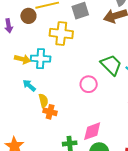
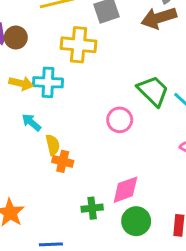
brown circle: (28, 16) -> (16, 38), moved

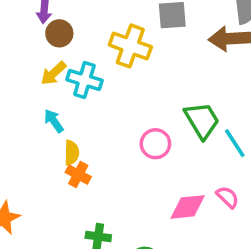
brown circle: (16, 38) -> (59, 33), moved
yellow arrow: (21, 83) -> (53, 73), turned 110
pink diamond: (125, 190) -> (188, 207), moved

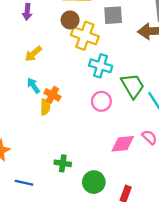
brown circle: (59, 33) -> (70, 20), moved
cyan cross: (84, 80) -> (101, 66), moved
orange cross: (78, 175) -> (52, 95), moved

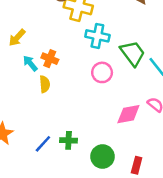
yellow arrow: (33, 54) -> (17, 38), moved
orange cross: (52, 95) -> (50, 59), moved
blue line: (24, 183) -> (43, 144), moved, turned -54

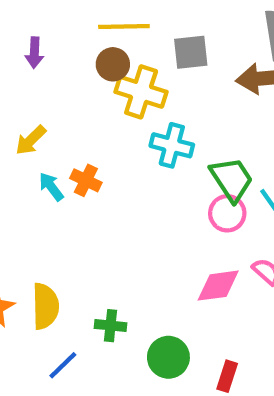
pink circle: (102, 72) -> (227, 213), moved
yellow semicircle: (45, 84) -> (45, 306), moved, size x1.5
blue line: (43, 144) -> (63, 365), moved

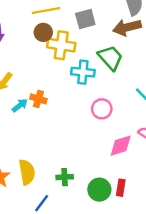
green trapezoid: (232, 179) -> (110, 58), moved
cyan arrow: (51, 187) -> (20, 105), turned 98
pink circle: (227, 213) -> (102, 109), moved
red rectangle: (227, 376) -> (121, 188), moved

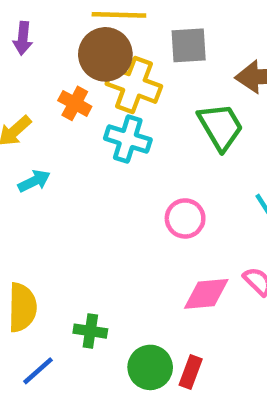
brown circle: (43, 32) -> (105, 54), size x1.5
cyan cross: (83, 72) -> (128, 139), moved
orange cross: (38, 99) -> (75, 103), moved

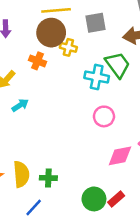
yellow cross: (134, 85) -> (68, 47), size x0.6
cyan cross: (128, 139) -> (97, 77), moved
green cross: (90, 331) -> (48, 178), moved
red rectangle: (191, 372) -> (116, 199), turned 35

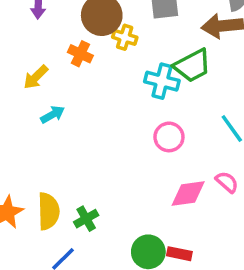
green trapezoid: (118, 65) -> (192, 66), turned 96
green cross: (48, 178) -> (86, 219), turned -35
red rectangle: (116, 199) -> (179, 254), turned 49

